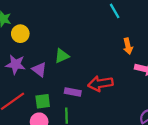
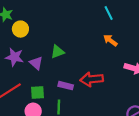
orange arrow: (128, 46) -> (110, 40), moved, turned 136

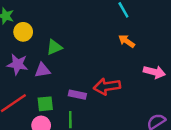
green triangle: (58, 52) -> (54, 47), moved
purple triangle: (36, 63) -> (43, 70), turned -48

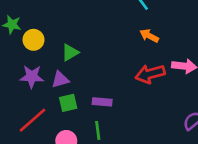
red arrow: (107, 86) -> (150, 74), moved
green square: (45, 104) -> (68, 103), moved

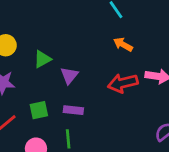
purple triangle: (60, 80) -> (69, 75), moved, turned -36

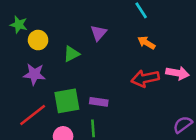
purple triangle: (69, 75) -> (99, 33), moved
green square: (39, 110) -> (67, 101), size x1.5

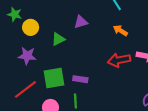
purple triangle: (99, 33) -> (81, 22), turned 32

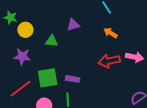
green triangle: (58, 39) -> (52, 41), turned 32

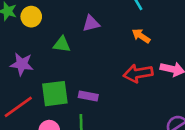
yellow circle: (25, 30) -> (31, 17), moved

